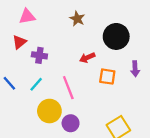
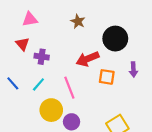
red triangle: (19, 42) -> (22, 44), turned -32
red arrow: (87, 58) -> (88, 59), size x1.5

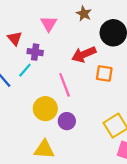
pink triangle: (30, 19) -> (49, 24), moved, turned -49
brown star: (78, 21) -> (84, 14), moved
cyan line: (38, 84) -> (25, 70), moved

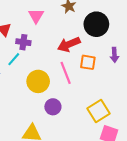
pink line: (65, 85) -> (66, 73), moved
yellow circle: (45, 109) -> (38, 81), moved

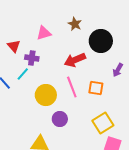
pink triangle: (36, 16) -> (44, 33), turned 42
purple arrow: (114, 55) -> (118, 70), turned 32
orange square: (88, 62) -> (96, 88), moved

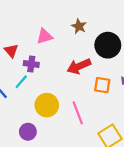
pink line: (72, 87) -> (78, 113), moved
orange square: (96, 88) -> (102, 85), moved
purple circle: (60, 119) -> (28, 132), moved

